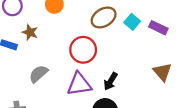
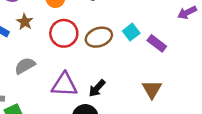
brown ellipse: (104, 17) -> (99, 37), moved
red circle: (83, 50) -> (64, 33), moved

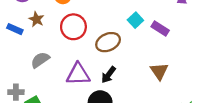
brown ellipse: (99, 37) -> (108, 42), moved

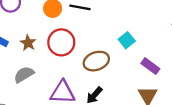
brown star: (36, 19) -> (28, 43), moved
purple rectangle: (160, 28) -> (150, 66), moved

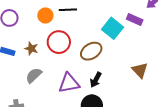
cyan square: (127, 40) -> (113, 28), size x1.5
purple rectangle: (150, 66) -> (135, 20), moved

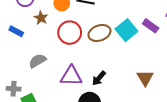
brown star: (31, 48) -> (41, 18), moved
brown ellipse: (91, 51) -> (99, 33), moved

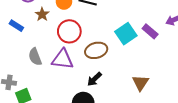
brown ellipse: (99, 33) -> (96, 50), moved
gray semicircle: (37, 61) -> (35, 57), turned -84
purple triangle: (71, 76) -> (63, 59), moved

